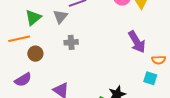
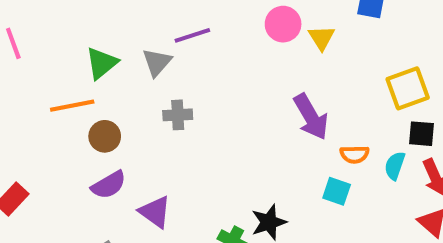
purple semicircle: (23, 80) -> (109, 185), moved

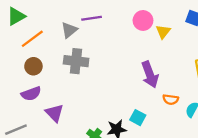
green triangle: (102, 63) -> (16, 16), moved
orange line: (72, 106) -> (32, 39), moved, turned -35
gray cross: (178, 115) -> (76, 61), size x1.5
cyan square: (337, 191) -> (138, 118), moved

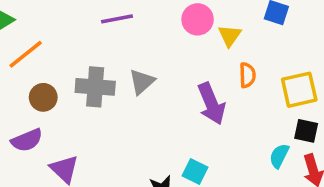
gray triangle: (69, 30) -> (142, 82), moved
brown circle: (33, 66) -> (43, 97), moved
orange semicircle: (171, 99) -> (247, 75), moved, turned -98

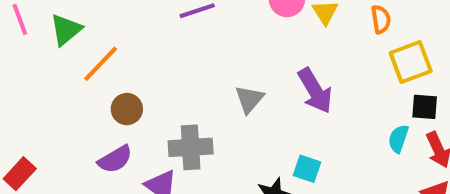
orange semicircle: (247, 75) -> (381, 19), moved
gray triangle: (142, 82) -> (249, 99), moved
gray cross: (95, 87) -> (191, 147), moved

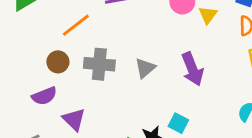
orange line: (101, 64) -> (76, 25), moved
gray cross: (191, 147) -> (99, 64), moved

